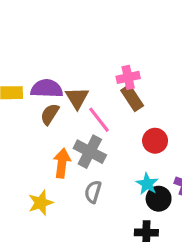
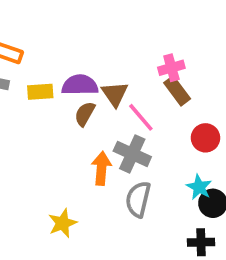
gray semicircle: (93, 192) -> (138, 199), size x1.4
yellow star: (41, 203) -> (63, 223), moved

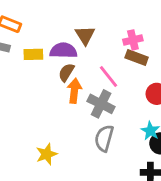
brown rectangle: (177, 91) -> (137, 58), turned -35
brown triangle: (115, 94) -> (85, 35), moved
orange arrow: (101, 168) -> (74, 91), moved

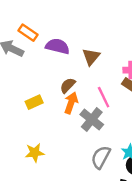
purple semicircle: (63, 51) -> (58, 46), moved
yellow rectangle: (33, 54) -> (34, 102), moved, turned -35
gray semicircle: (104, 138) -> (101, 157), moved

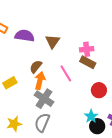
gray cross: (92, 119) -> (44, 99), moved
gray semicircle: (101, 157) -> (42, 123), moved

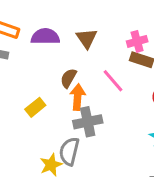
gray cross: (44, 99) -> (88, 122), turned -36
gray semicircle: (42, 123) -> (69, 151), moved

